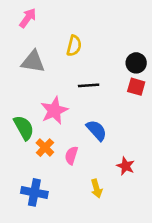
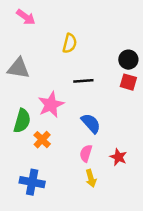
pink arrow: (28, 18) -> (26, 17), turned 90
gray triangle: (33, 62) -> (18, 68), moved
green semicircle: (24, 128) -> (22, 121), turned 45
pink semicircle: (71, 155) -> (86, 153), moved

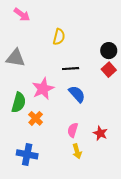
red square: (128, 82) -> (109, 70), turned 32
blue semicircle: (91, 123) -> (77, 94), moved

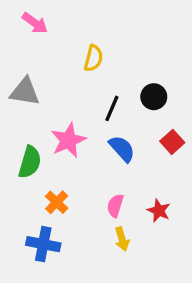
black circle: (109, 51) -> (154, 97), moved
black line: (71, 69) -> (112, 108), turned -63
red square: (109, 70) -> (172, 142), moved
orange cross: (36, 118) -> (57, 202), moved

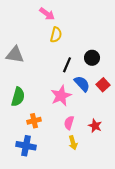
pink arrow: (35, 23) -> (47, 14), moved
pink star: (68, 140) -> (61, 96), moved
blue semicircle: (122, 149) -> (82, 84), moved
orange cross: (57, 202) -> (34, 121), turned 32

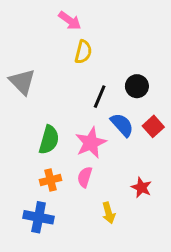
gray triangle: (15, 55) -> (22, 82), turned 36
green semicircle: (18, 97) -> (49, 140), moved
pink semicircle: (69, 123) -> (85, 177), moved

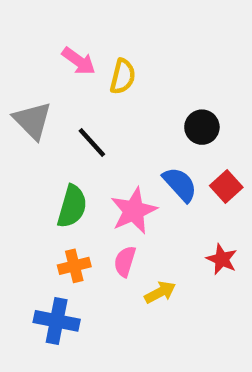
pink arrow: (70, 21) -> (79, 61), moved
black line: (100, 97) -> (92, 143), moved, turned -65
red star: (141, 187) -> (222, 259), moved
yellow arrow: (109, 213) -> (160, 292), moved, turned -102

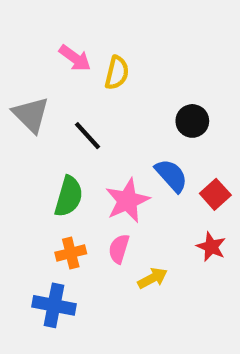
red square: (226, 187) -> (215, 194), moved

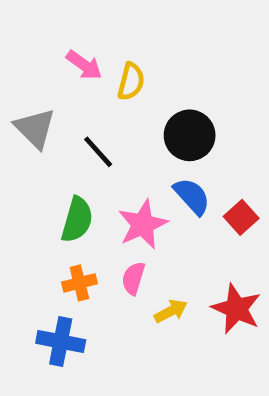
black circle: (192, 121) -> (190, 135), moved, size x1.4
red star: (211, 247) -> (236, 309), moved, size x1.5

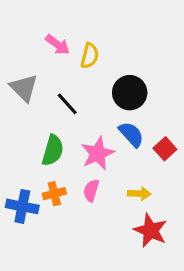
red star: (236, 309) -> (151, 230), moved
yellow arrow: (171, 311) -> (139, 194), moved, turned 30
blue cross: (61, 342) -> (22, 206), moved

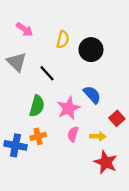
pink arrow: (58, 45) -> (24, 29), moved
black circle: (130, 93) -> (91, 50), moved
red square: (165, 149) -> (117, 118), moved
pink semicircle: (91, 190) -> (73, 134), moved

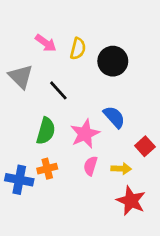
pink arrow: (24, 29) -> (46, 43), moved

